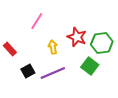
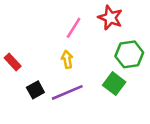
pink line: (37, 21) -> (74, 28), moved
red star: (77, 37) -> (110, 18), moved

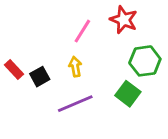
black square: (35, 90) -> (40, 77), moved

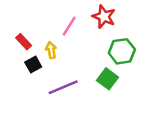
yellow arrow: (75, 67) -> (51, 50), moved
red rectangle: (14, 70) -> (24, 42), moved

